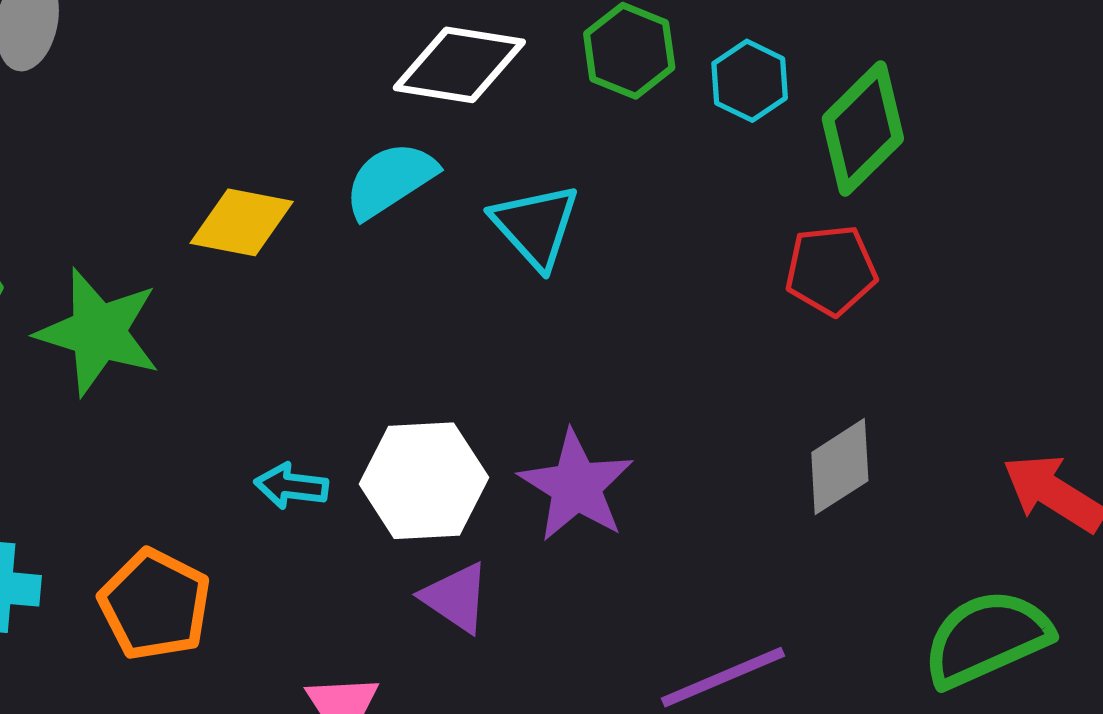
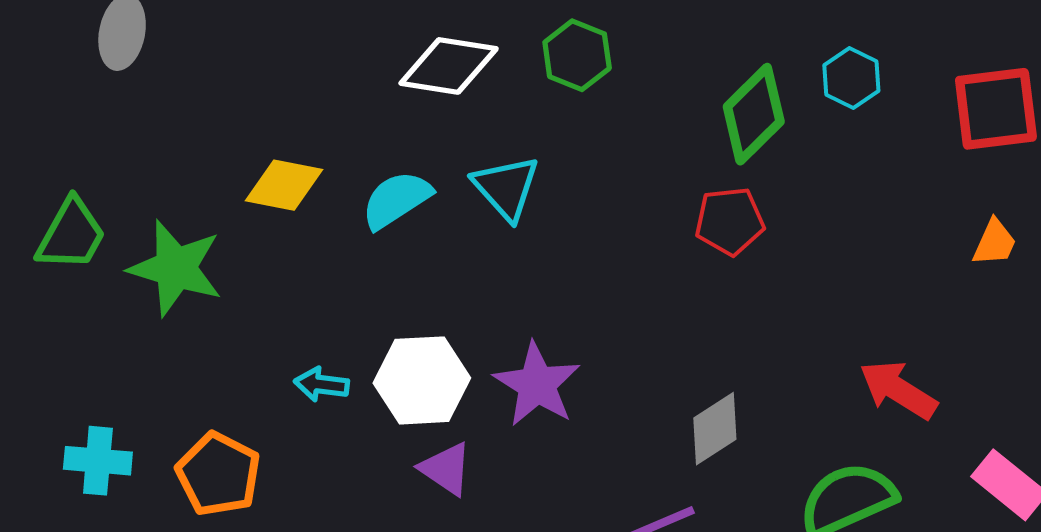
cyan hexagon: (750, 81) -> (851, 78), moved
cyan semicircle: (390, 180) -> (396, 200), moved
gray diamond: (840, 467) -> (715, 429), moved

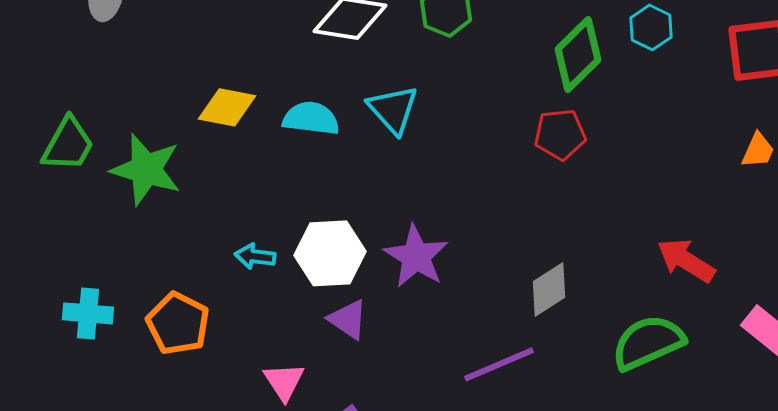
cyan semicircle: (396, 200) -> (311, 118), turned 40

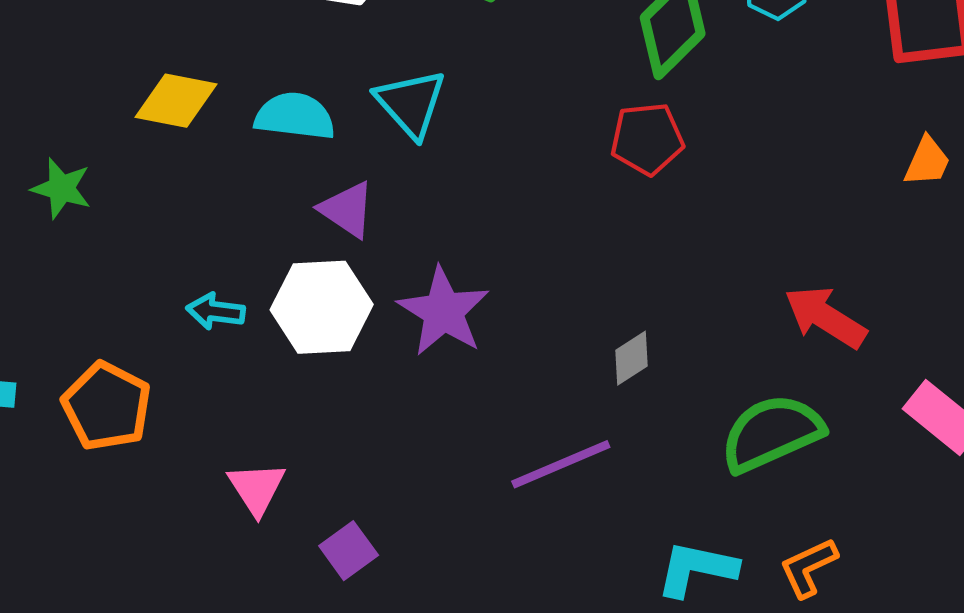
green star: (146, 169) -> (61, 188), size x0.6
gray diamond: (549, 289) -> (632, 358), size x0.7
purple triangle: (348, 319) -> (347, 210), moved

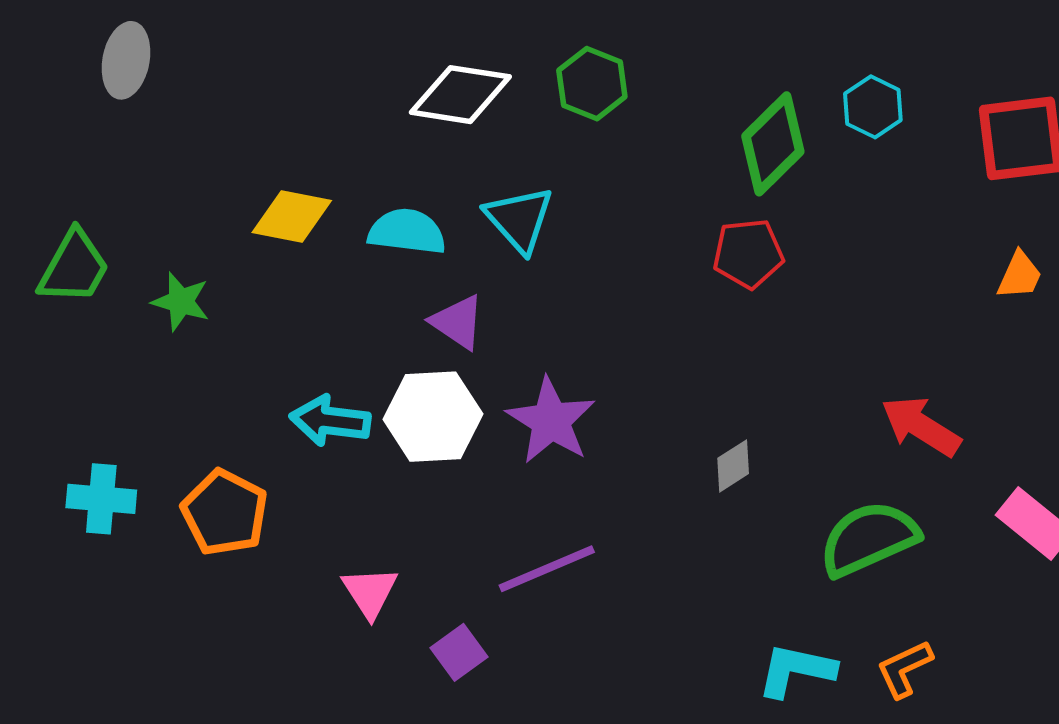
cyan arrow: (216, 311) -> (330, 421), size x1.4
purple line: (561, 464) -> (547, 569), moved

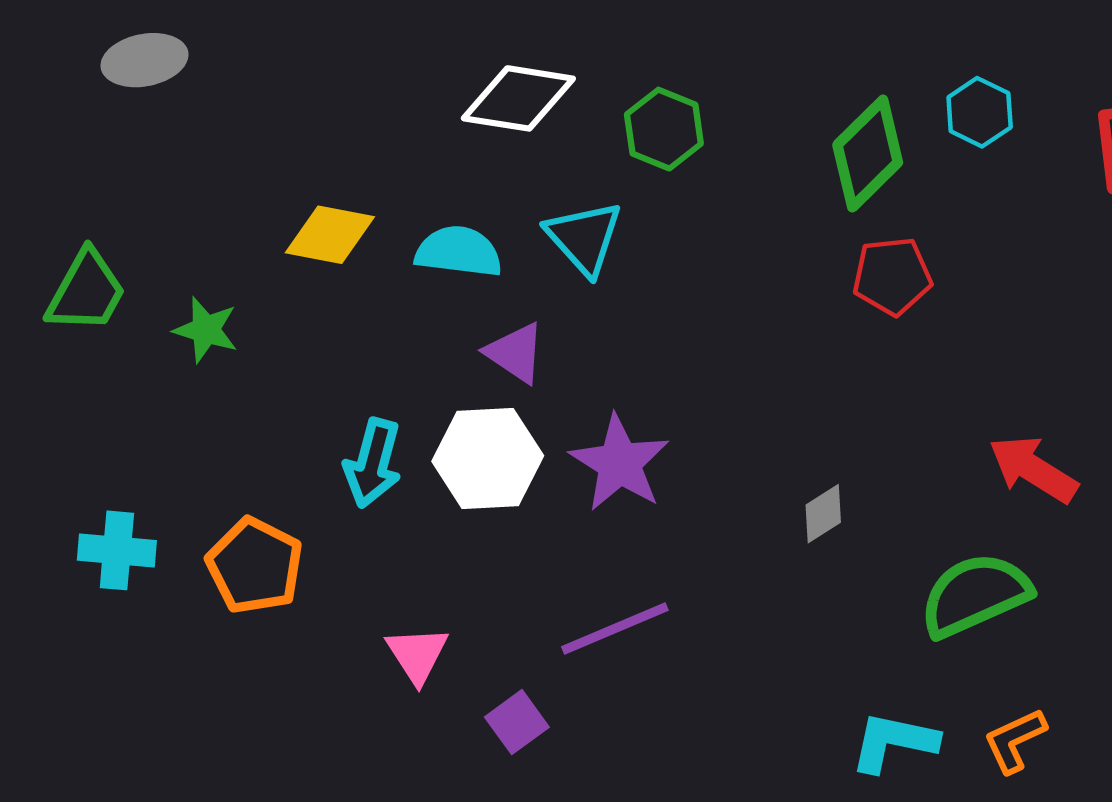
gray ellipse: (126, 60) -> (144, 60), turned 68
green hexagon: (592, 84) -> (664, 129), moved
red pentagon: (748, 254) -> (892, 276), moved
cyan arrow: (330, 421) -> (373, 463), turned -82

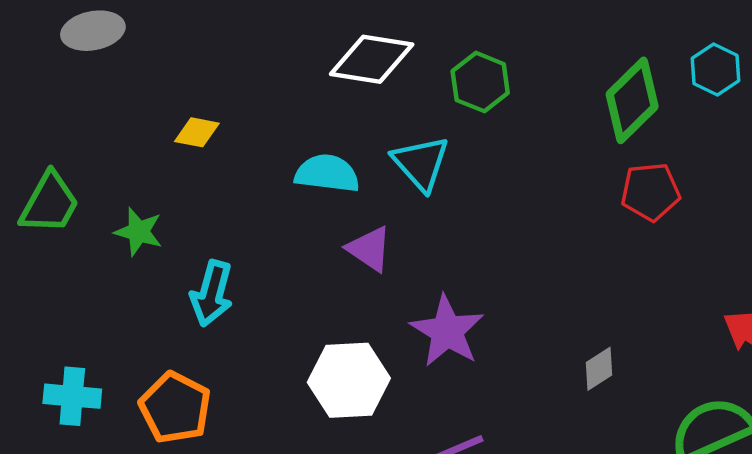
yellow diamond: (330, 235) -> (197, 132), moved, size x0.7
white hexagon: (488, 458) -> (349, 380), moved
cyan arrow: (373, 463) -> (212, 293), moved

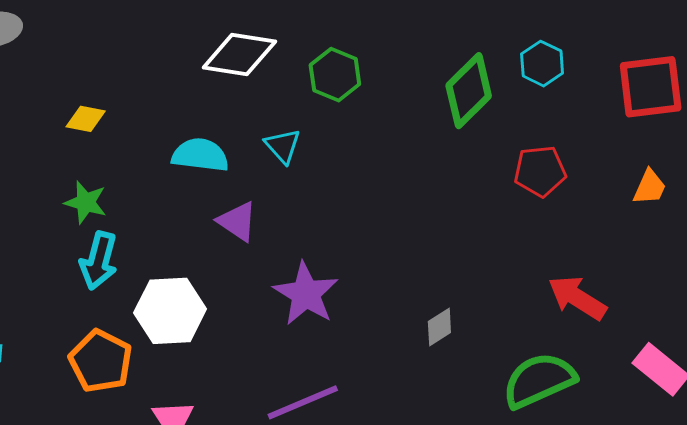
cyan triangle: (421, 163) -> (283, 146), size x0.7
red pentagon: (650, 192) -> (540, 171), moved
green star: (139, 232) -> (86, 202), moved
white hexagon: (349, 380) -> (170, 311), moved
orange pentagon: (175, 408) -> (101, 361), moved

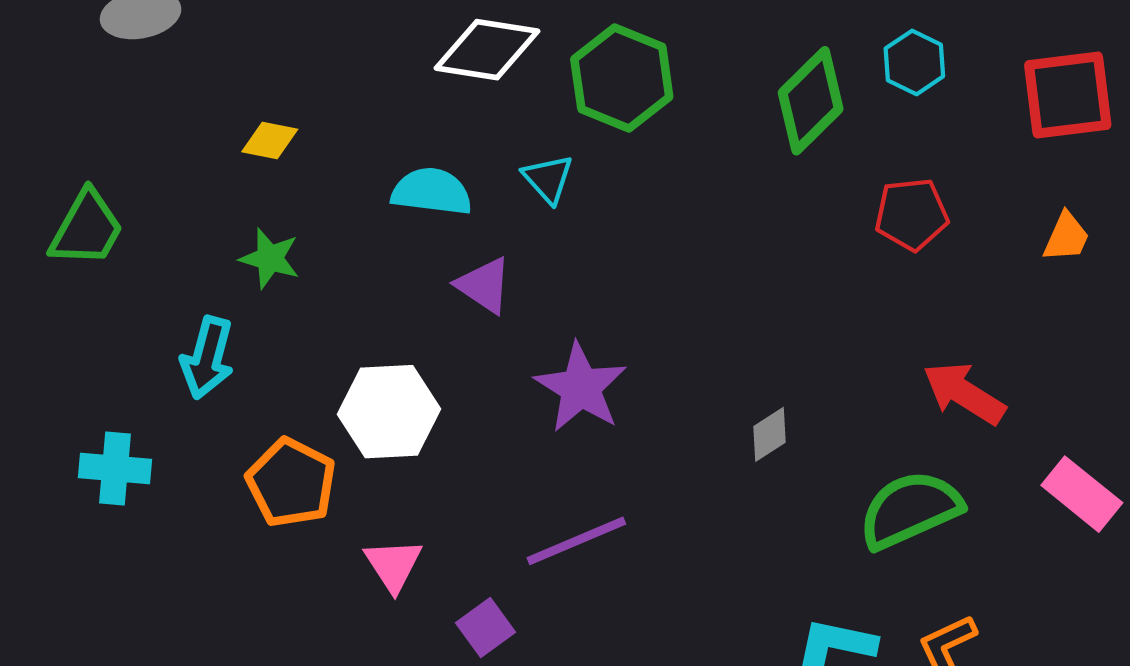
green hexagon: (335, 75) -> (622, 78), size x1.4
cyan arrow: (99, 261) -> (207, 358), moved

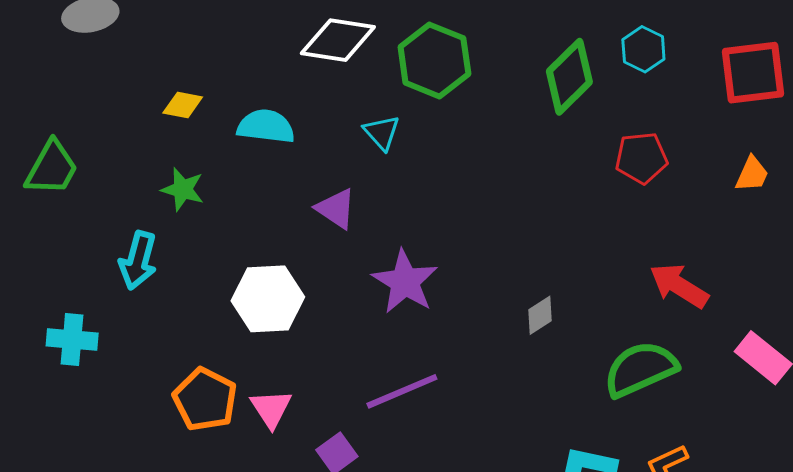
cyan semicircle: (432, 192) -> (266, 126), moved
orange pentagon: (291, 483) -> (205, 399), moved

